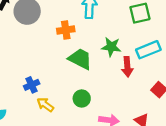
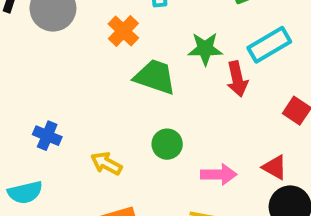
orange cross: (66, 30) -> (123, 31), turned -30
blue cross: (32, 85) -> (47, 136), moved, turned -35

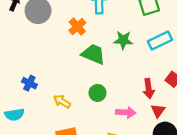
red arrow: (237, 79) -> (149, 89), moved
red triangle: (275, 167) -> (158, 111), turned 32

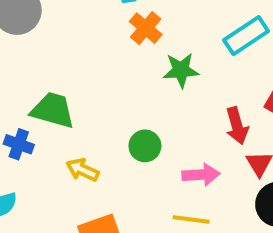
orange cross: (77, 27) -> (146, 28), moved
green star: (123, 40) -> (181, 70), moved
green trapezoid: (93, 54) -> (53, 110), moved

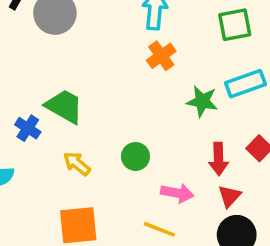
green star: (181, 70) -> (202, 101), moved

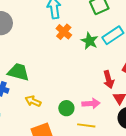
green star: (202, 101) -> (90, 41), moved, turned 30
green circle: (135, 156) -> (66, 108), moved

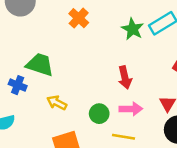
orange cross: (64, 32) -> (79, 18), moved
red arrow: (109, 79) -> (125, 77), moved

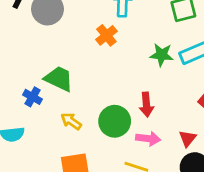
green star: (133, 29) -> (162, 55), turned -30
green circle: (99, 114) -> (115, 121), moved, size x1.5

